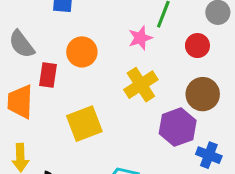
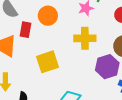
yellow cross: (141, 85) -> (85, 38), turned 30

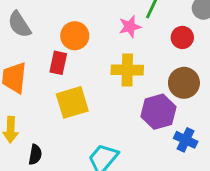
red rectangle: (25, 30) -> (58, 63), moved

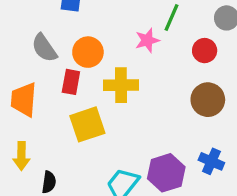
gray semicircle: (19, 24) -> (44, 48), moved
yellow cross: (127, 70) -> (121, 85), moved
purple hexagon: (158, 112) -> (166, 173), moved

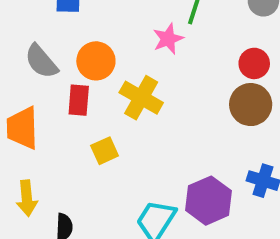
red circle: (205, 51) -> (254, 63), moved
yellow cross: (121, 85) -> (141, 98), turned 36
yellow square: (87, 124) -> (105, 151), size x0.6

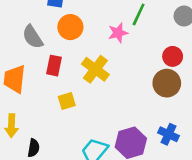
orange circle: (96, 61) -> (70, 27), moved

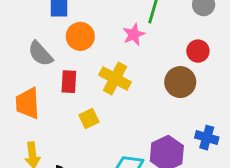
brown circle: (167, 83) -> (180, 82), moved

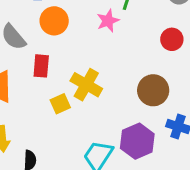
yellow cross: (115, 79) -> (86, 85), moved
brown circle: (180, 82) -> (153, 90), moved

